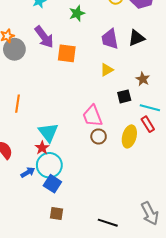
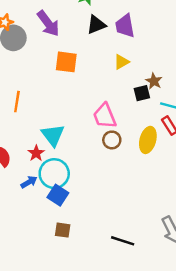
black triangle: (137, 38) -> (96, 25), moved
orange square: (67, 53) -> (66, 62), moved
brown star: (143, 79) -> (154, 81), moved
red star: (42, 148) -> (36, 153), moved

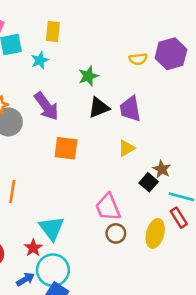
black square: (142, 93) -> (149, 182), turned -35

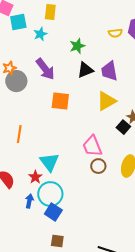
yellow triangle: (126, 148) -> (106, 101), size x1.5
blue arrow: (25, 279) -> (29, 201), turned -48

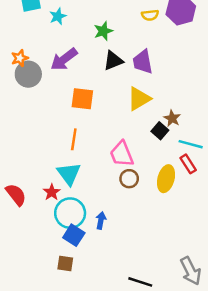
purple arrow: (45, 69) -> (64, 59), turned 90
orange line: (19, 134) -> (74, 139), moved
blue arrow: (29, 201) -> (101, 220), moved
brown square: (57, 241) -> (65, 264), moved

